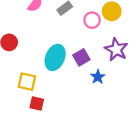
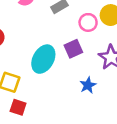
purple square: (81, 57) -> (73, 49), moved

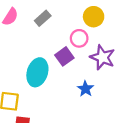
pink circle: (88, 22) -> (79, 38), moved

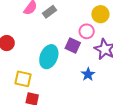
gray rectangle: (43, 18) -> (49, 12), moved
purple square: (64, 56) -> (73, 45), turned -35

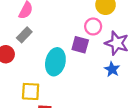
gray rectangle: (49, 12) -> (24, 35), moved
blue star: (88, 74) -> (112, 69), moved

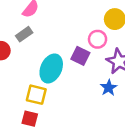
yellow square: (31, 91) -> (36, 95), moved

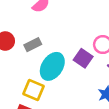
gray rectangle: (24, 34) -> (33, 45), moved

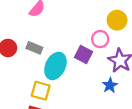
gray rectangle: (33, 45) -> (34, 48), turned 56

